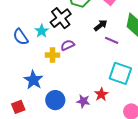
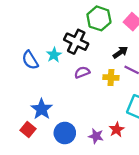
black cross: (61, 18) -> (76, 42), turned -30
yellow cross: (53, 55) -> (111, 78), moved
red square: (18, 107) -> (28, 130), moved, turned -32

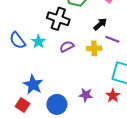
cyan star: (54, 55) -> (38, 42), moved
red star: (117, 130) -> (113, 96), moved
purple star: (96, 136) -> (86, 95), moved

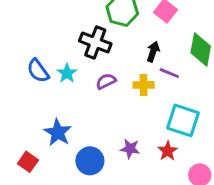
black arrow: (100, 24) -> (153, 52), turned -32
red square: (22, 105) -> (28, 162), moved

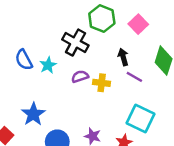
black arrow: (153, 52) -> (123, 57), turned -42
yellow cross: (144, 85) -> (102, 83), moved

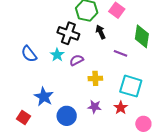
black arrow: (123, 57) -> (101, 32), moved
cyan star: (48, 65) -> (57, 55), moved
yellow cross: (102, 83) -> (95, 78), moved

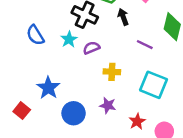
red star: (121, 108) -> (137, 121), moved

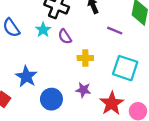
purple semicircle: (91, 48) -> (65, 37), turned -98
red star: (137, 121) -> (112, 103), size x1.5

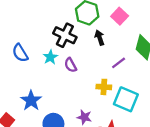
purple line: (115, 31) -> (119, 63), turned -64
yellow cross: (85, 58) -> (104, 87), moved

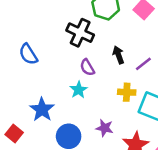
black arrow: (100, 38) -> (118, 55), moved
cyan star: (50, 57) -> (79, 90), moved

